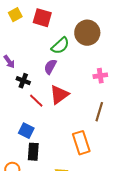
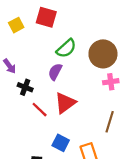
yellow square: (15, 15) -> (16, 25), moved
brown circle: (87, 33) -> (103, 54), moved
blue square: (26, 131) -> (61, 143), moved

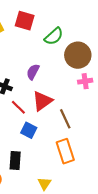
green semicircle: (66, 48) -> (54, 36), moved
brown line: (110, 122) -> (65, 119), moved, turned -42
blue square: (61, 143) -> (29, 130), moved

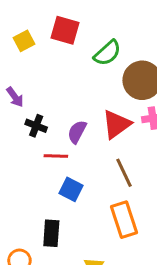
purple semicircle: (33, 72) -> (77, 132), moved
red triangle: (42, 101) -> (116, 124), moved
red line: (18, 107) -> (56, 156), turned -42

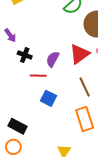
black rectangle: (51, 233) -> (17, 126), moved, turned -66

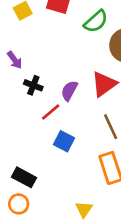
red line: (38, 76) -> (51, 112), turned -42

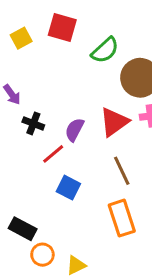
orange circle: (19, 204) -> (42, 255), moved
yellow triangle: (84, 209) -> (76, 265), moved, turned 30

